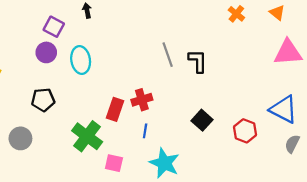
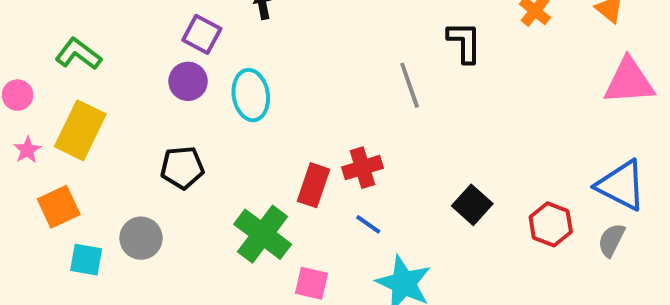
black L-shape: (198, 61) -> (464, 42), moved
blue line: (145, 131) -> (368, 224), turned -64
gray semicircle: (292, 144) -> (611, 240), moved

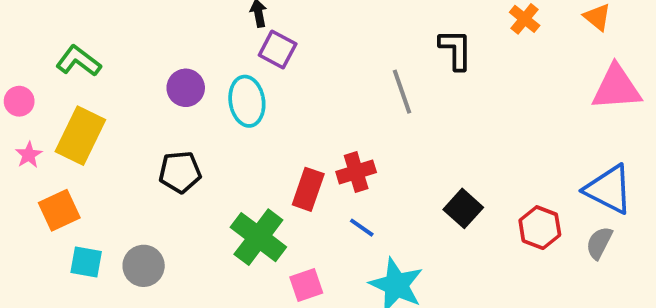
purple square: (202, 34) -> (278, 50), moved
gray circle: (141, 238) -> (144, 266), moved
pink square: (312, 283) -> (306, 285), turned -32

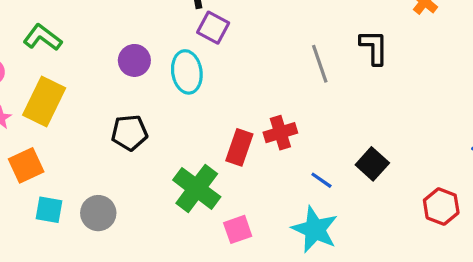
black L-shape: (456, 50) -> (374, 47), moved
blue line: (362, 228) -> (321, 180), moved
red hexagon: (540, 228) -> (441, 206), moved

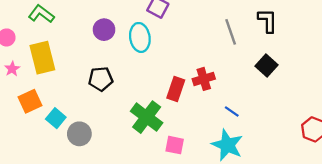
yellow rectangle: (44, 101) -> (42, 58), turned -40
black square: (372, 164) -> (266, 65), moved
cyan square: (49, 210) -> (56, 118), moved, turned 30
pink square: (238, 229) -> (175, 145), turned 30

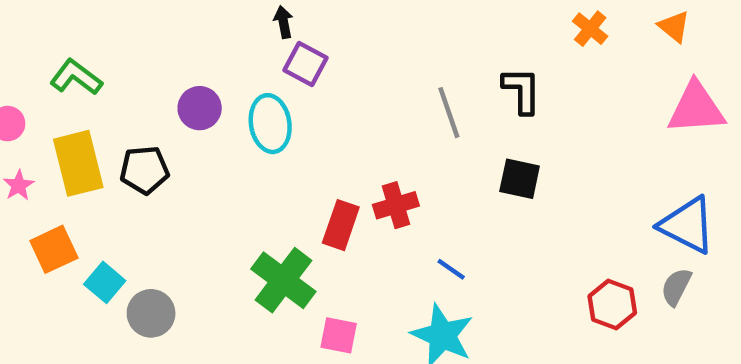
black square: (266, 65) -> (520, 179), turned -30
black pentagon: (101, 79) -> (144, 170), moved

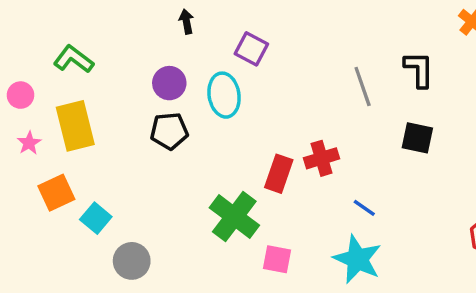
black arrow: (283, 22) -> (186, 22), moved
black pentagon: (144, 170) -> (169, 131), moved
gray circle: (151, 313) -> (132, 261), moved

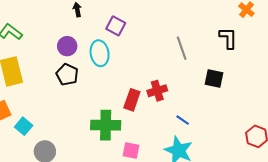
black L-shape: (419, 69) -> (228, 38), moved
black pentagon: (169, 131) -> (67, 74), turned 30
green cross: (234, 216) -> (106, 125), turned -36

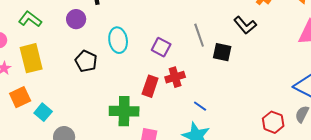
purple square: (116, 26) -> (161, 47), moved
black L-shape: (228, 38) -> (245, 25), turned 140
purple circle: (67, 46) -> (76, 19), moved
black square: (214, 79) -> (222, 52), moved

